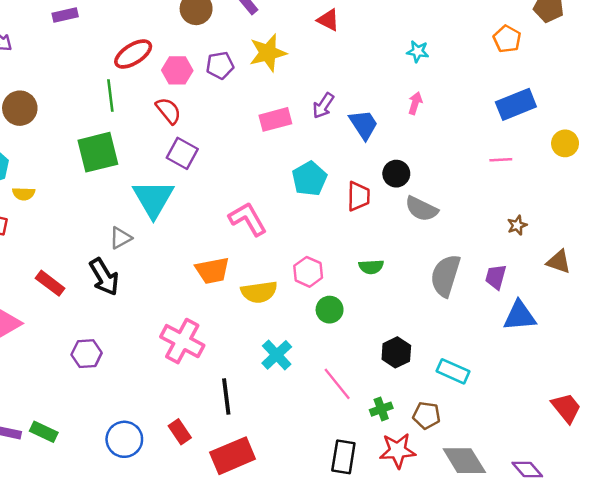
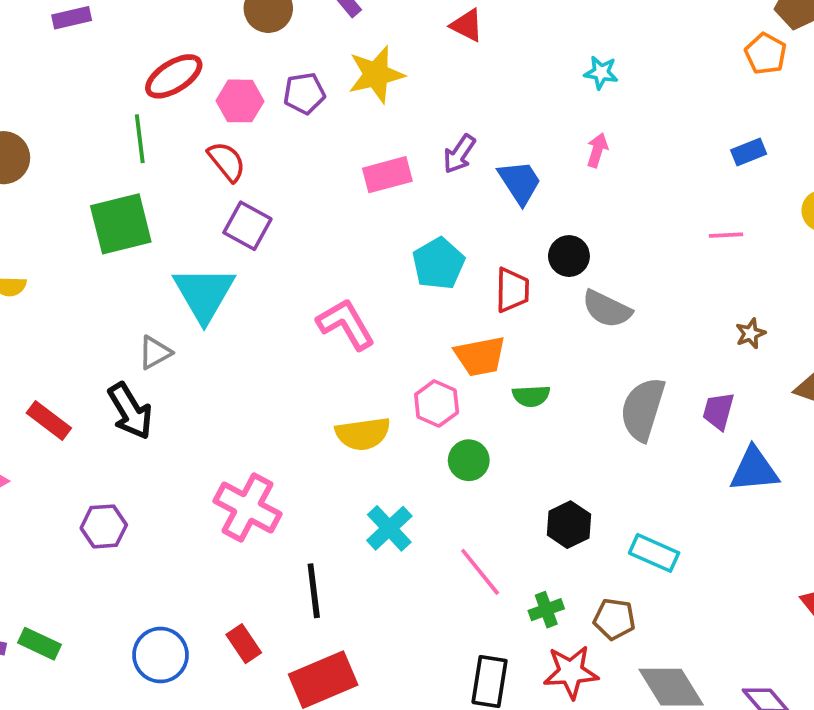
orange pentagon: (507, 39) -> (766, 54), moved
blue rectangle: (516, 104) -> (749, 152), size x0.6
orange trapezoid: (212, 271) -> (480, 356), moved

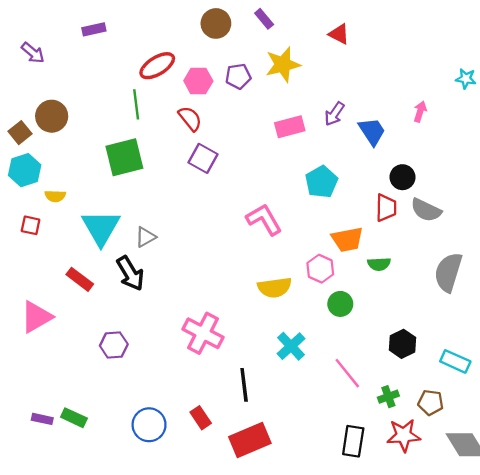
cyan star: (601, 73) -> (466, 79), moved
red trapezoid: (512, 290) -> (386, 208), moved
cyan triangle: (204, 294) -> (101, 228), moved

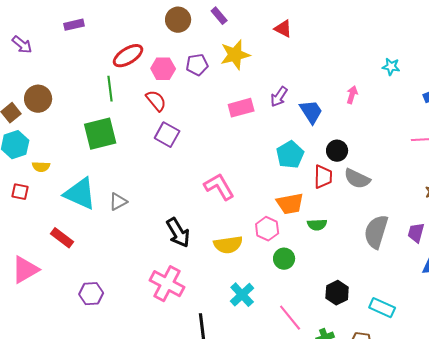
cyan pentagon: (322, 182) -> (290, 155), moved
cyan triangle: (101, 228) -> (80, 194), turned -36
black arrow: (130, 273) -> (178, 233), moved

